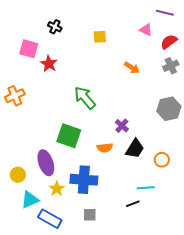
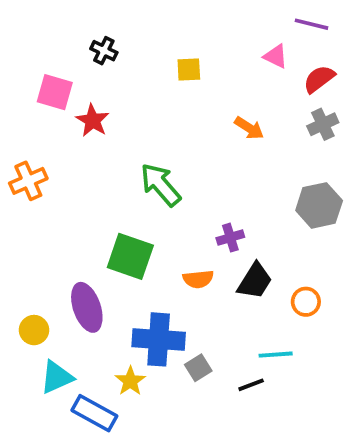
purple cross: (122, 126) -> (230, 238), turned 32
yellow star: (57, 189) -> (130, 381), moved
gray square: (90, 215) -> (198, 368), moved, turned -32

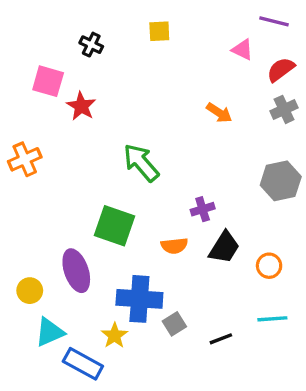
yellow square: (189, 70) -> (159, 31), moved
cyan line: (276, 355) -> (272, 319), moved

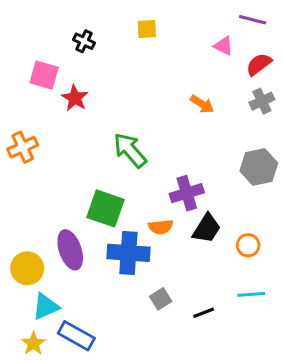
purple cross: (203, 209) -> (187, 193), size x1.5
yellow circle: (30, 291) -> (27, 268), size x1.4
blue cross: (139, 299) -> (128, 253), moved
yellow star: (114, 335) -> (33, 343), moved

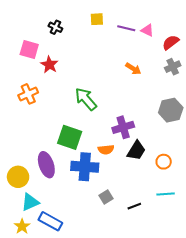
purple line: (253, 20) -> (126, 28), moved
orange cross: (23, 147) -> (28, 94), moved

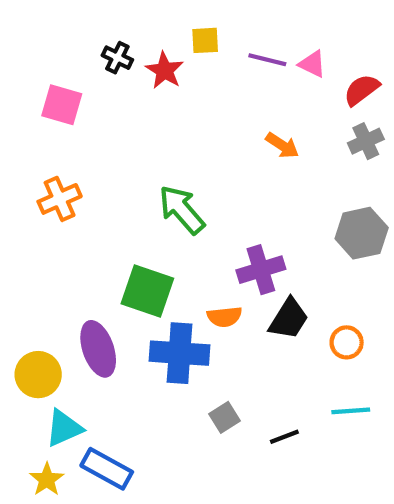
red star: (49, 65) -> (165, 70), moved

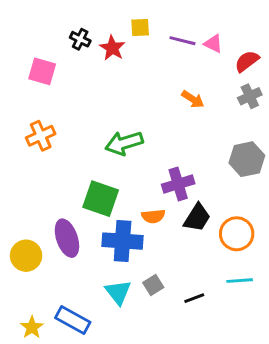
green arrow: (182, 210) -> (124, 143), turned -66
orange circle: (347, 342) -> (237, 234), size x1.5
cyan triangle: (64, 428) -> (118, 292), moved, turned -44

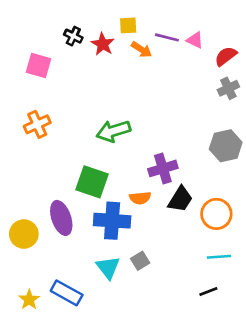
orange arrow: (193, 99) -> (141, 49), moved
black line: (194, 298) -> (208, 292), moved

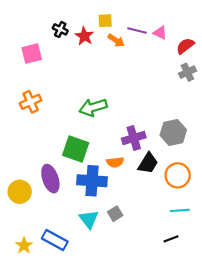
pink square: (39, 66) -> (32, 54), turned -30
gray hexagon: (226, 146) -> (173, 133), moved

